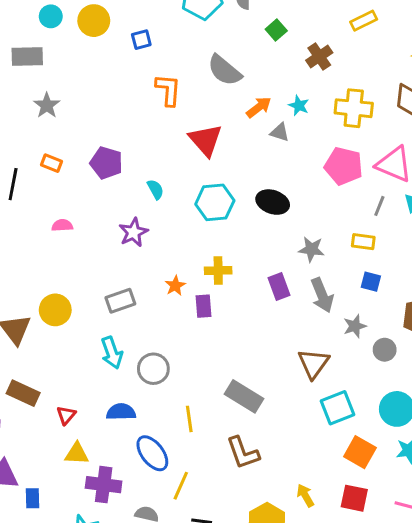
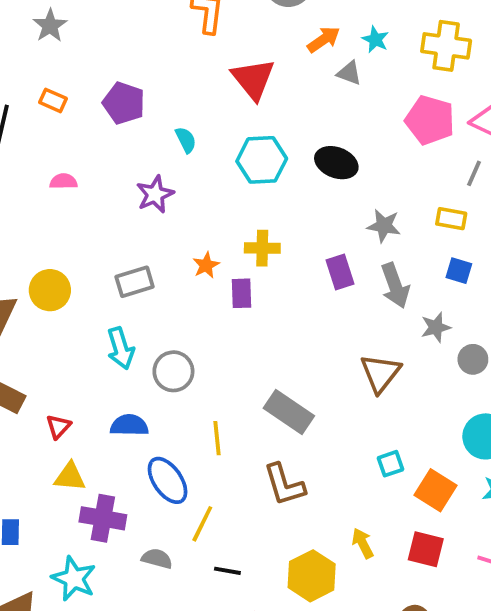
cyan square: (337, 408) -> (390, 464), moved, size x0.6

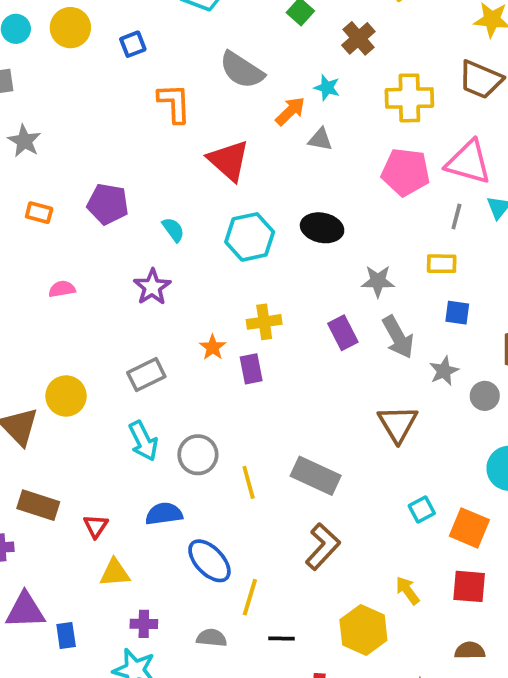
cyan star: (375, 39) -> (327, 88), moved
yellow line: (217, 438) -> (249, 482), moved
brown L-shape: (284, 485) -> (323, 547), turned -111
purple cross: (103, 518) -> (144, 624), moved, size x0.6

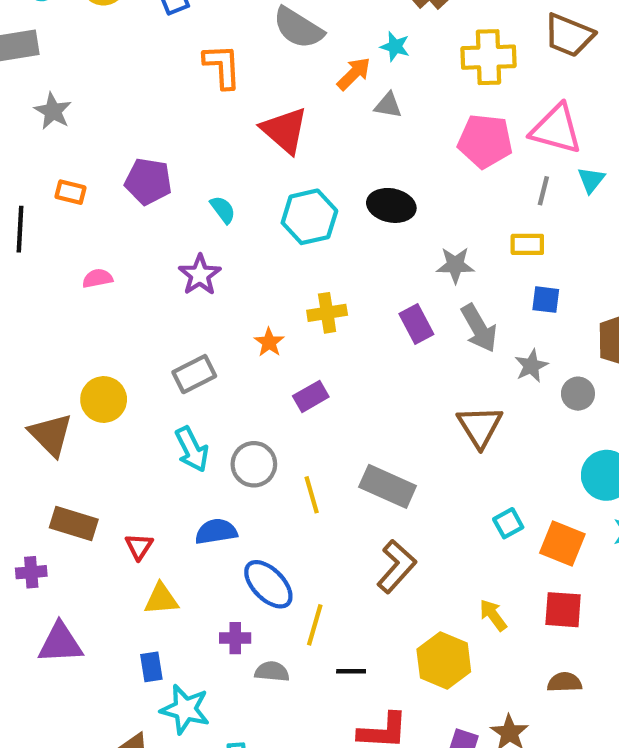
purple rectangle: (251, 369) -> (311, 396), moved, turned 72
purple cross: (144, 624) -> (235, 638), moved
blue rectangle: (66, 636) -> (151, 667), moved

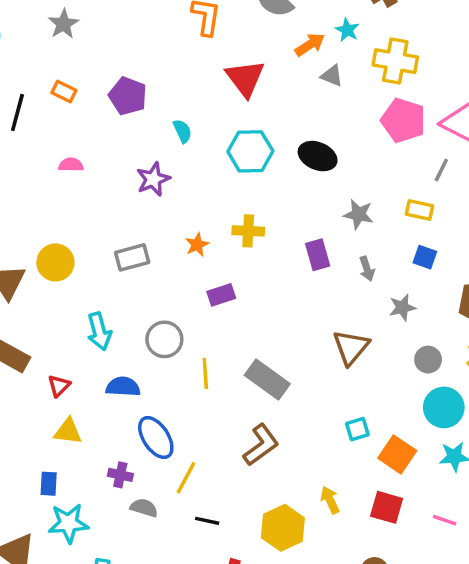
yellow cross: (488, 57) -> (395, 61), moved
gray arrow: (479, 328) -> (367, 269), size x0.6
gray circle: (578, 394) -> (428, 360), moved
cyan arrow: (192, 449) -> (99, 331), moved
cyan star: (185, 709) -> (68, 523), turned -30

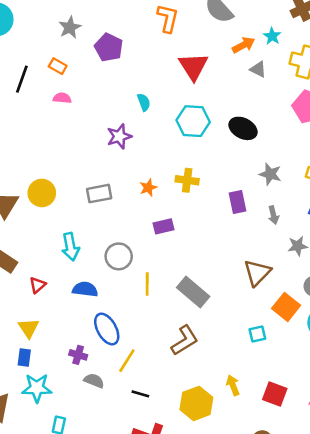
gray star: (63, 24) -> (70, 27), moved
purple pentagon: (128, 96) -> (109, 47), moved
pink semicircle: (71, 165) -> (62, 98), moved
yellow triangle: (68, 431) -> (29, 328), moved, turned 45
orange square: (397, 454) -> (286, 307), moved

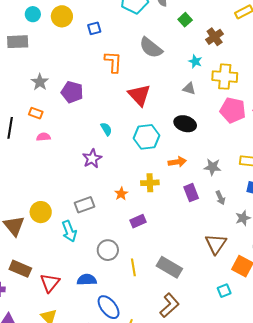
orange arrow: (243, 45) -> (177, 162), moved, turned 30
black ellipse: (243, 128) -> (185, 124), moved
cyan arrow: (70, 247) -> (69, 231), moved
red triangle: (37, 285) -> (50, 283), size x1.5

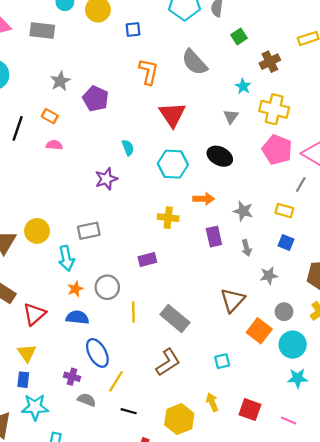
gray triangle: (189, 89) -> (231, 116), turned 40
orange star: (121, 194) -> (75, 289), moved
cyan square: (224, 291) -> (222, 361), moved

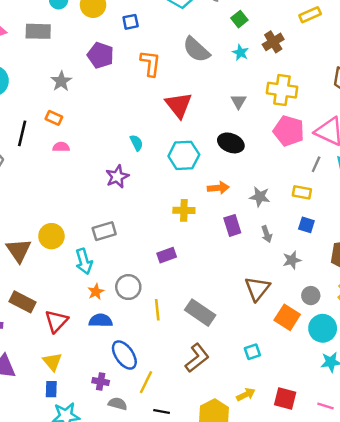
cyan star: (243, 86) -> (240, 53), moved
purple pentagon: (96, 99) -> (101, 55), moved
yellow arrow: (212, 402) -> (246, 395), turned 90

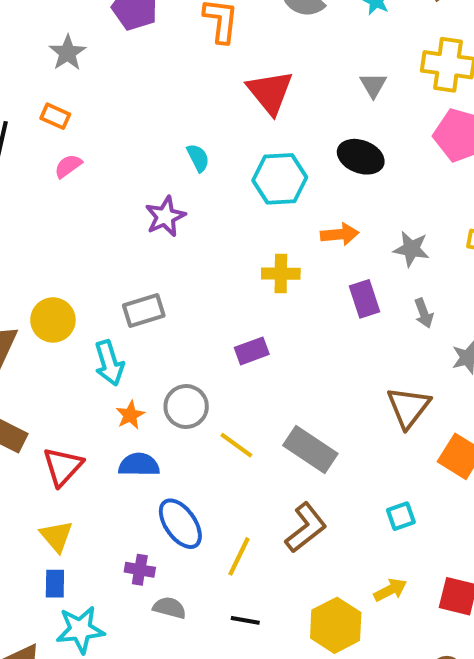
pink semicircle: (61, 147) -> (68, 166), turned -35
yellow line: (157, 310) -> (236, 445), turned -48
yellow line: (146, 382) -> (239, 556), moved

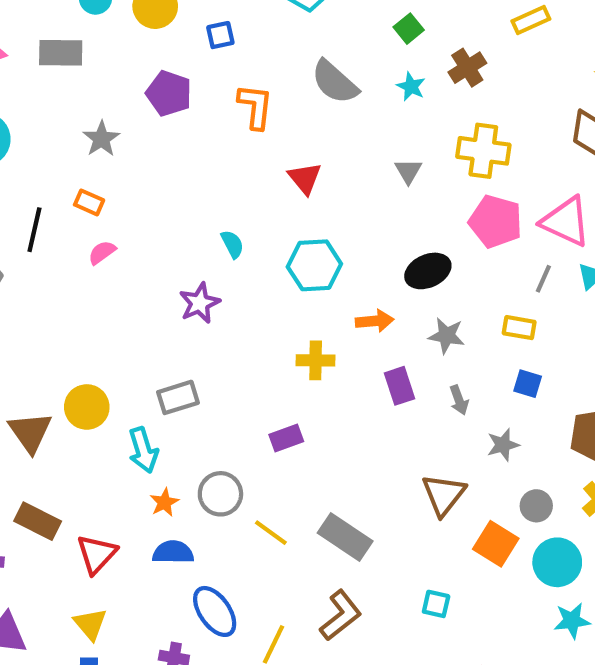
red triangle: (270, 92) -> (305, 178), size x0.7
black ellipse: (361, 157) -> (428, 271), moved, turned -45
cyan square: (401, 516) -> (436, 604), turned 32

